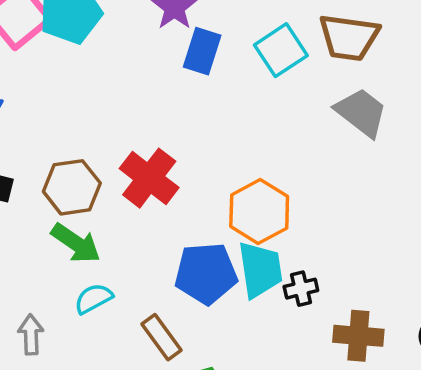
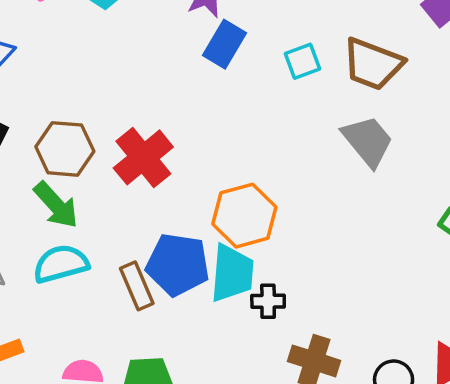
cyan square: (281, 50) -> (302, 61), size x0.7
cyan semicircle: (93, 299) -> (61, 264), size x1.4
brown rectangle: (162, 337) -> (137, 286), moved

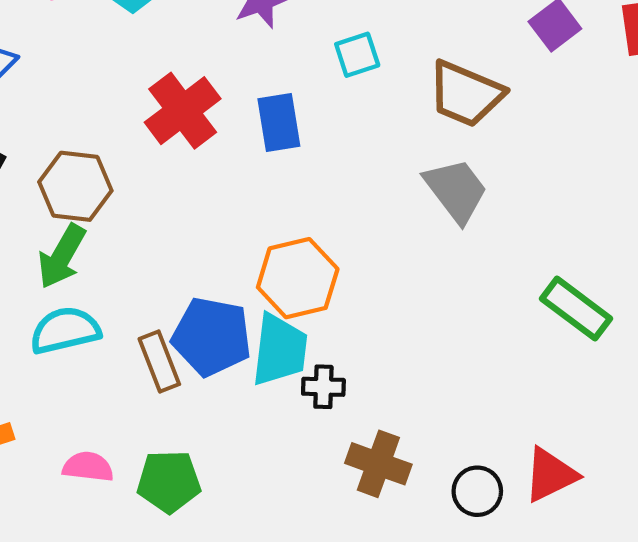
blue rectangle: (225, 44) -> (279, 123), moved, turned -42
cyan square: (302, 61) -> (357, 55), moved
red cross: (143, 157) -> (183, 111), moved
green arrow: (56, 205) -> (62, 256), turned 70

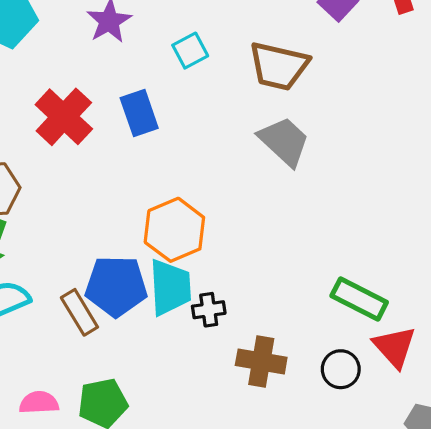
green rectangle: (576, 309) -> (359, 299), moved
red triangle: (550, 475) -> (395, 347), turned -36

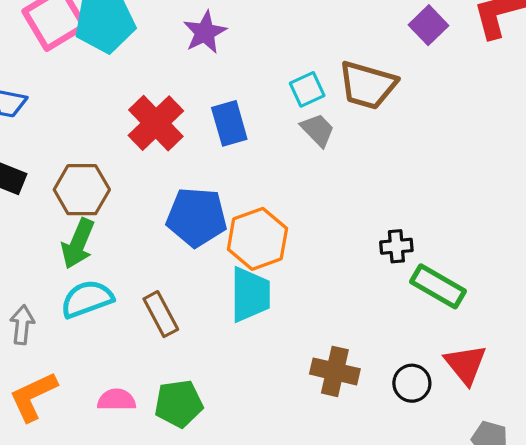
cyan square: (190, 51) -> (307, 89), moved
gray trapezoid: (284, 141) -> (318, 130), moved, size x0.7
blue pentagon: (116, 286) -> (197, 217), moved
green rectangle: (359, 299) -> (438, 286), moved
black cross: (209, 310) -> (396, 246), moved

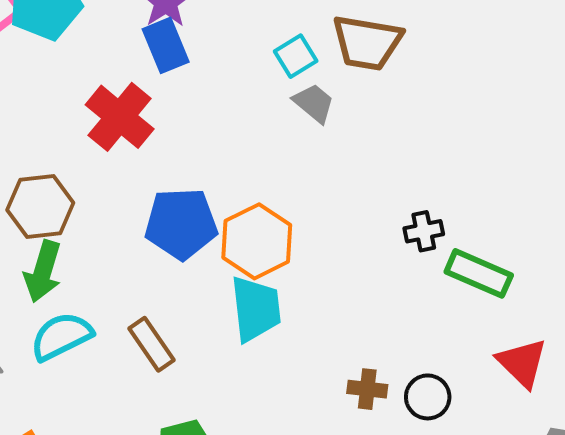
blue rectangle: (229, 123) -> (166, 45), moved
brown cross: (335, 371) -> (367, 389), size x0.7
black circle: (412, 383) -> (428, 397), moved

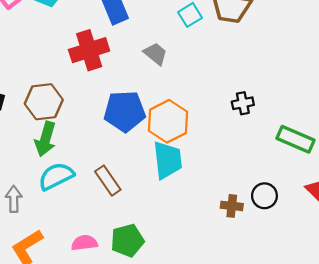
gray trapezoid: (314, 103) -> (155, 54), moved
red cross: (120, 117) -> (89, 50), turned 33
black cross: (424, 231) -> (243, 103), moved
black circle: (428, 397) -> (264, 196), moved

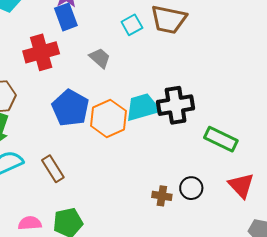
black cross: (243, 103) -> (176, 105), size x1.8
blue pentagon: (125, 111) -> (70, 108), turned 30
cyan trapezoid: (168, 160) -> (143, 107), moved, turned -102

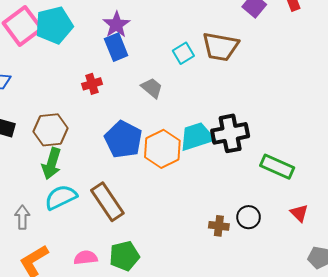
red cross: (41, 52) -> (92, 84), size x0.6
brown rectangle: (53, 169) -> (107, 202), size x1.4
red triangle: (241, 185) -> (299, 213), size x0.7

